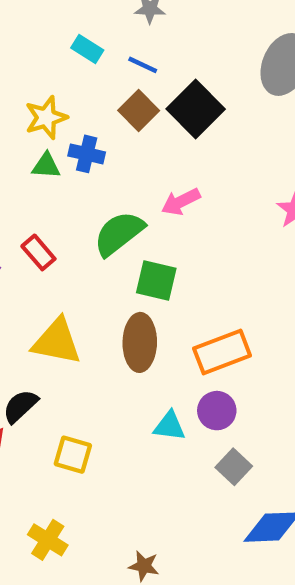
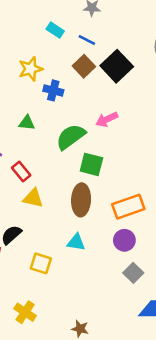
green triangle: (46, 166) -> (27, 123), moved
red rectangle: (38, 252) -> (21, 171), moved
yellow triangle: (57, 342) -> (33, 198), size x0.7
cyan triangle: (169, 426) -> (76, 242), moved

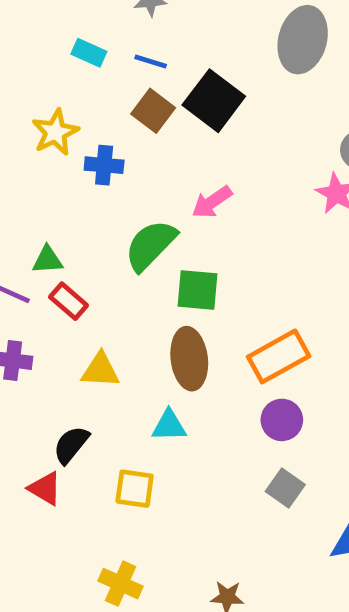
green triangle: (27, 123) -> (48, 260), moved
red rectangle: (21, 171) -> (69, 301), moved
cyan triangle: (76, 242) -> (169, 426), moved
gray square: (133, 273) -> (285, 488), moved

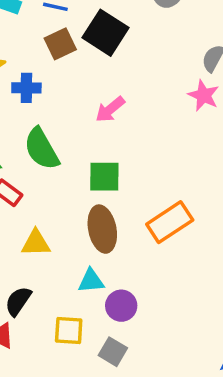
brown square: (153, 111) -> (60, 44), turned 32
green semicircle: (151, 245) -> (42, 149), moved, turned -69
purple circle: (282, 420) -> (121, 306), moved
gray square: (285, 488) -> (113, 352), moved

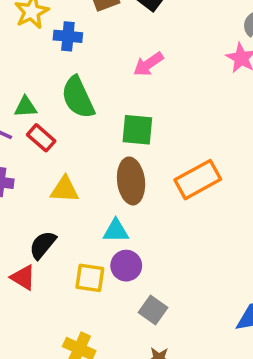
purple circle: (121, 306) -> (126, 266), moved
gray square: (113, 352) -> (153, 310), moved

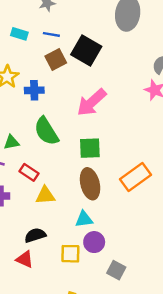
pink arrow: (148, 64) -> (92, 102), size x1.5
red rectangle: (41, 138) -> (29, 172), moved
black semicircle: (43, 245) -> (35, 235), turned 40

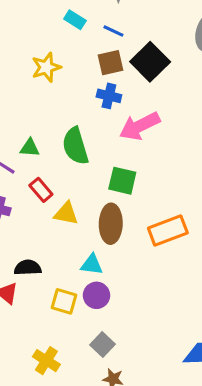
blue cross: (34, 90) -> (109, 96), moved
yellow triangle: (45, 195) -> (66, 213), moved
gray square: (116, 270) -> (103, 345), moved

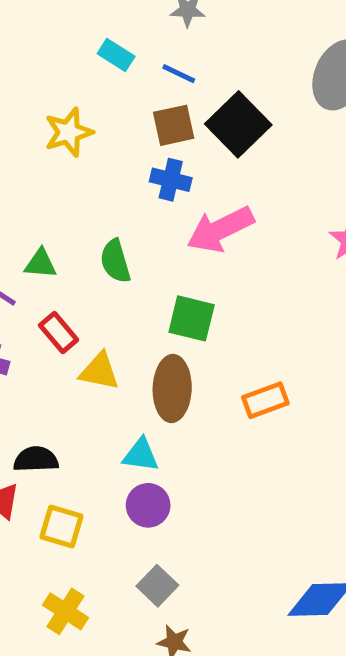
green semicircle: (75, 146) -> (115, 261), size x0.7
orange rectangle: (168, 231) -> (265, 400), size x0.7
yellow square: (64, 301) -> (62, 526), moved

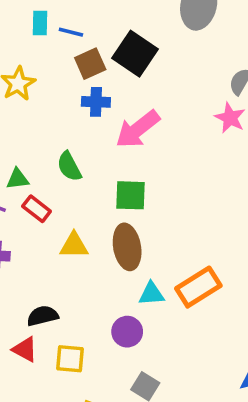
cyan rectangle: (116, 55) -> (40, 23), turned 70
blue line: (179, 74) -> (71, 32), moved
red rectangle: (59, 332) -> (37, 209), moved
orange rectangle: (265, 400) -> (198, 287), moved, size x1.4
cyan triangle: (141, 455) -> (151, 294), moved

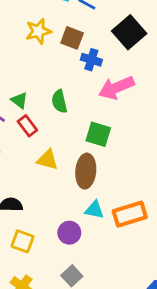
brown square: (90, 64) -> (72, 38), moved, turned 30
green triangle: (18, 179) -> (19, 100), turned 30

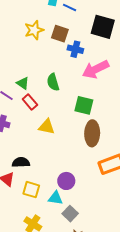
black square: (129, 32) -> (103, 27), turned -30
brown ellipse: (86, 171) -> (92, 133), moved
cyan triangle: (94, 210) -> (56, 198), moved

